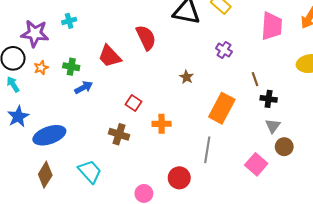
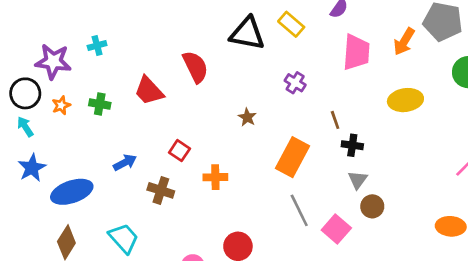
blue arrow: (84, 87) -> (125, 163), moved
gray line: (207, 150) -> (299, 210), moved, turned -35

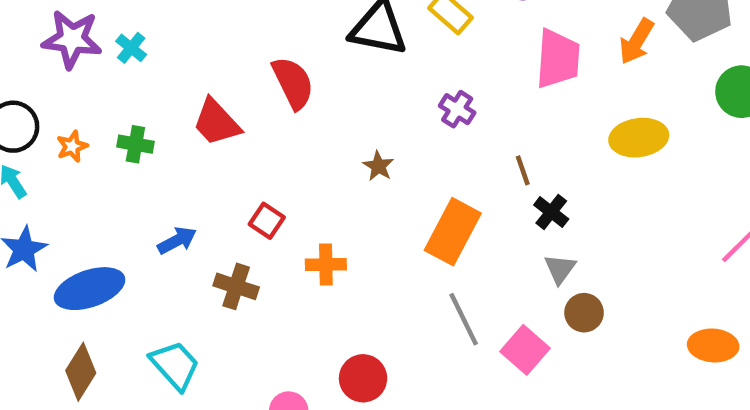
cyan cross: (97, 46) -> (131, 48), turned -36
purple star: (53, 61) -> (72, 39), moved
black cross: (352, 145) -> (551, 212), turned 30

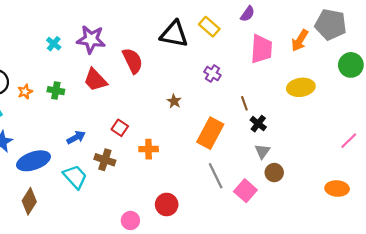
purple star: (72, 39) -> (91, 39), moved
cyan trapezoid: (175, 365) -> (75, 177), moved

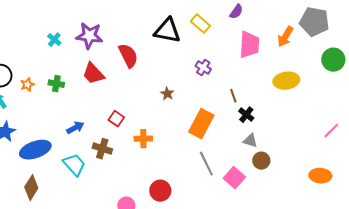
gray triangle: (262, 151) -> (250, 141), turned -49

